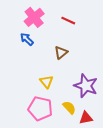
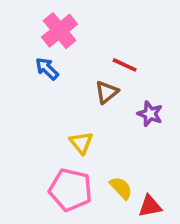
red line: (68, 21) -> (125, 65), moved
purple star: (86, 86) -> (150, 114), moved, size x0.6

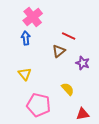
blue arrow: (47, 69) -> (26, 38), turned 40
yellow triangle: (81, 143) -> (25, 74), moved
yellow semicircle: (121, 188) -> (68, 89), moved

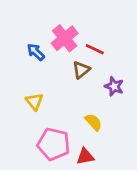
pink cross: (33, 17) -> (65, 38), moved
blue arrow: (26, 38) -> (36, 52), turned -40
red triangle: (83, 114) -> (85, 156), moved

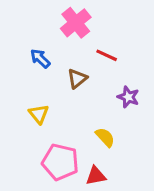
pink cross: (65, 38) -> (76, 23), moved
brown triangle: (81, 70) -> (77, 78), moved

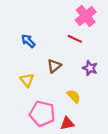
pink cross: (76, 23) -> (86, 16), moved
brown triangle: (77, 78) -> (54, 66), moved

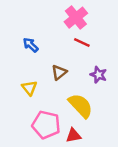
pink cross: (86, 16) -> (76, 18), moved
yellow semicircle: (74, 96) -> (81, 106), size x1.6

